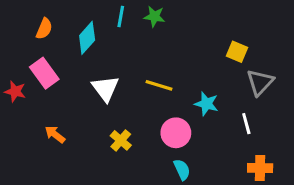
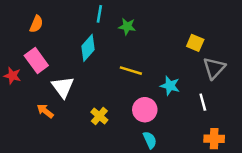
green star: (154, 16) -> (127, 26), moved
cyan diamond: (87, 38) -> (88, 48), moved
white triangle: (105, 88) -> (63, 87), moved

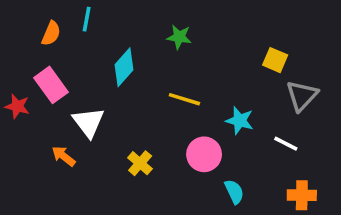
cyan line: (99, 14) -> (87, 19), moved
white line: (203, 102) -> (286, 144), turned -48
cyan semicircle: (150, 140) -> (234, 192), moved

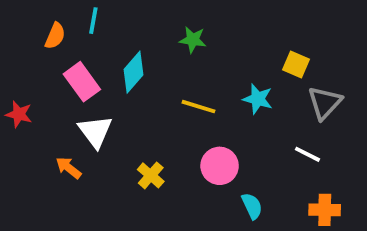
pink rectangle: (51, 85) -> (82, 82), moved
cyan star: (240, 121) -> (258, 99), moved

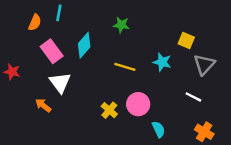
yellow cross: (151, 175) -> (109, 110), moved
orange cross: (325, 210) -> (204, 132), turned 30

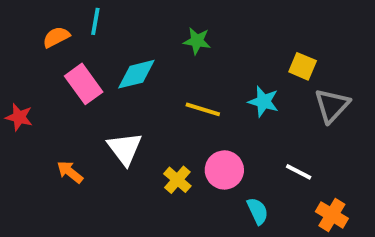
orange semicircle: (35, 22) -> (56, 37), turned -140
cyan diamond: (84, 45) -> (136, 74), turned 35
white triangle: (60, 83) -> (125, 148), moved
white line: (193, 97) -> (299, 172), moved

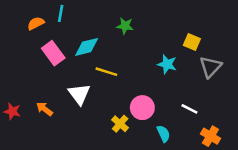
yellow line: (203, 109) -> (106, 72), moved
red star: (19, 117) -> (12, 111), moved
yellow cross: (177, 180) -> (120, 124), moved

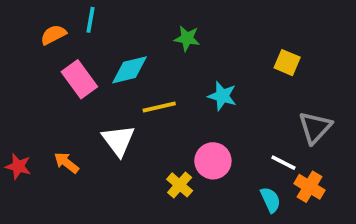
cyan star: (167, 64) -> (222, 96), moved
gray triangle: (210, 67) -> (315, 127), moved
yellow line: (106, 72) -> (159, 107), turned -30
cyan semicircle: (163, 134) -> (270, 200), moved
orange cross: (210, 136) -> (309, 187), moved

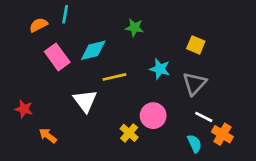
yellow square: (287, 63) -> (196, 45), moved
gray triangle: (315, 127) -> (194, 84), moved
orange arrow: (66, 163) -> (48, 136), moved
red star: (18, 166) -> (24, 109), moved

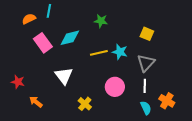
yellow line: (114, 77) -> (99, 53), moved
white line: (204, 117) -> (145, 86), moved, turned 64
yellow cross: (129, 133) -> (85, 104), moved

